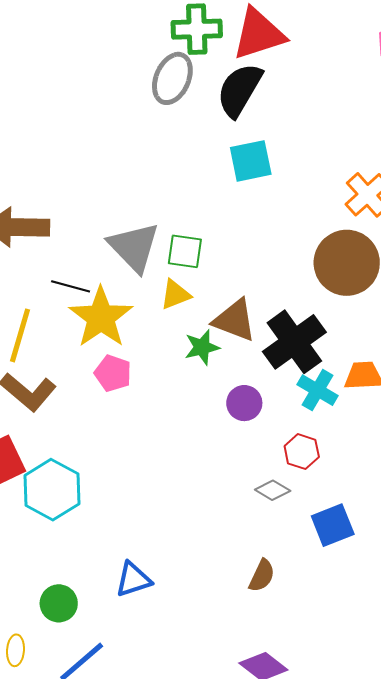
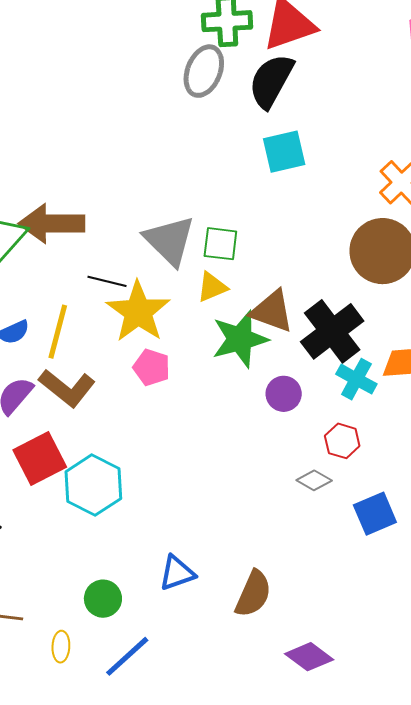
green star: (202, 347) -> (240, 339), size x1.6
brown semicircle: (262, 576) -> (253, 594), moved, size x1.4

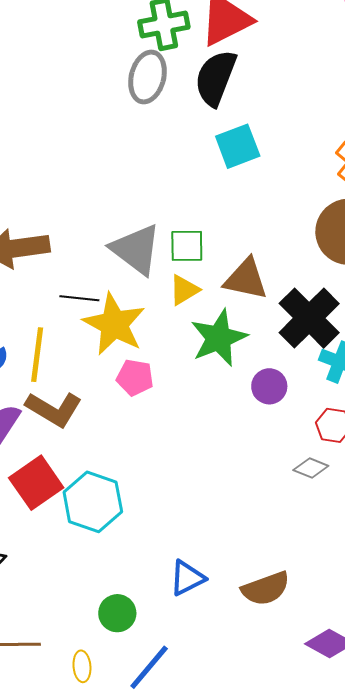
brown triangle: (272, 311) -> (246, 279), moved
brown semicircle: (253, 594) -> (266, 589), turned 54

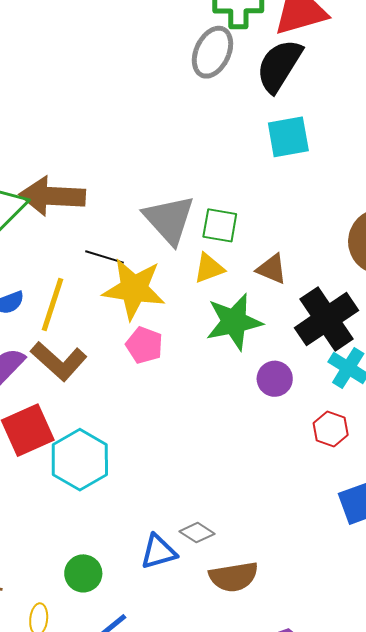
brown triangle: (246, 279) -> (272, 269), size x0.7
yellow star: (114, 324) -> (134, 289), turned -30
gray diamond: (311, 468) -> (197, 533), moved

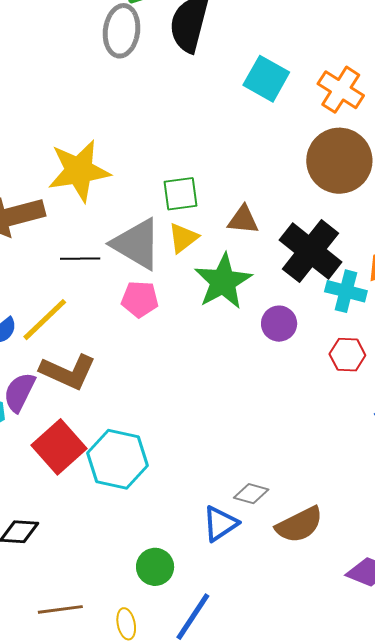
cyan square: (288, 137) -> (266, 79), moved, turned -33
gray triangle: (169, 219) -> (137, 244), moved
yellow star: (134, 289) -> (79, 171), moved
yellow line: (53, 304) -> (45, 320), turned 46
pink pentagon: (144, 345) -> (140, 299), moved

